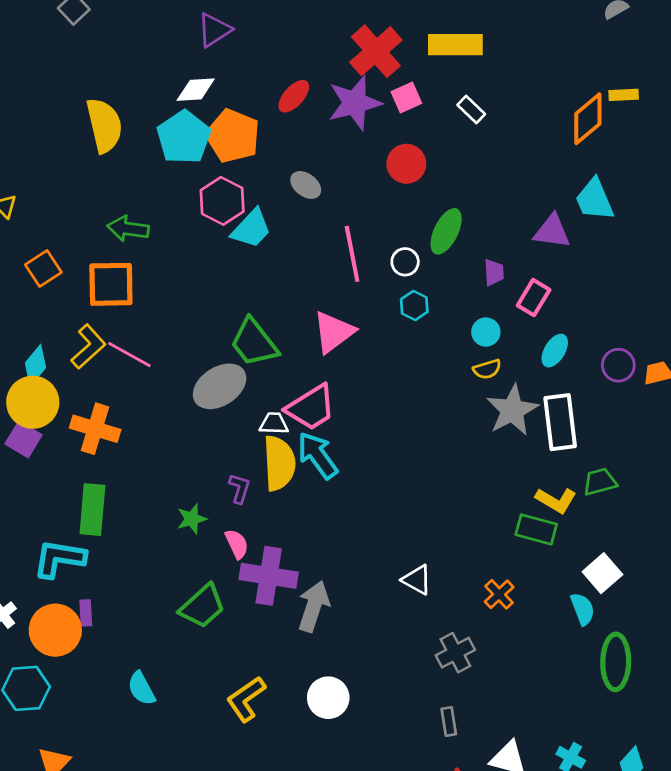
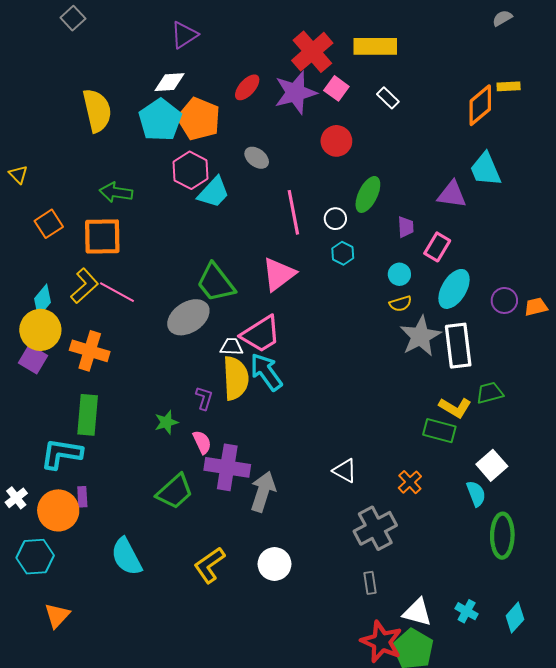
pink square: (406, 98) -> (336, 88), turned -30
cyan ellipse: (555, 351) -> (454, 289), size x1.5
gray cross: (455, 653) -> (375, 528), size x1.4
cyan semicircle: (141, 688) -> (126, 557), size x1.4

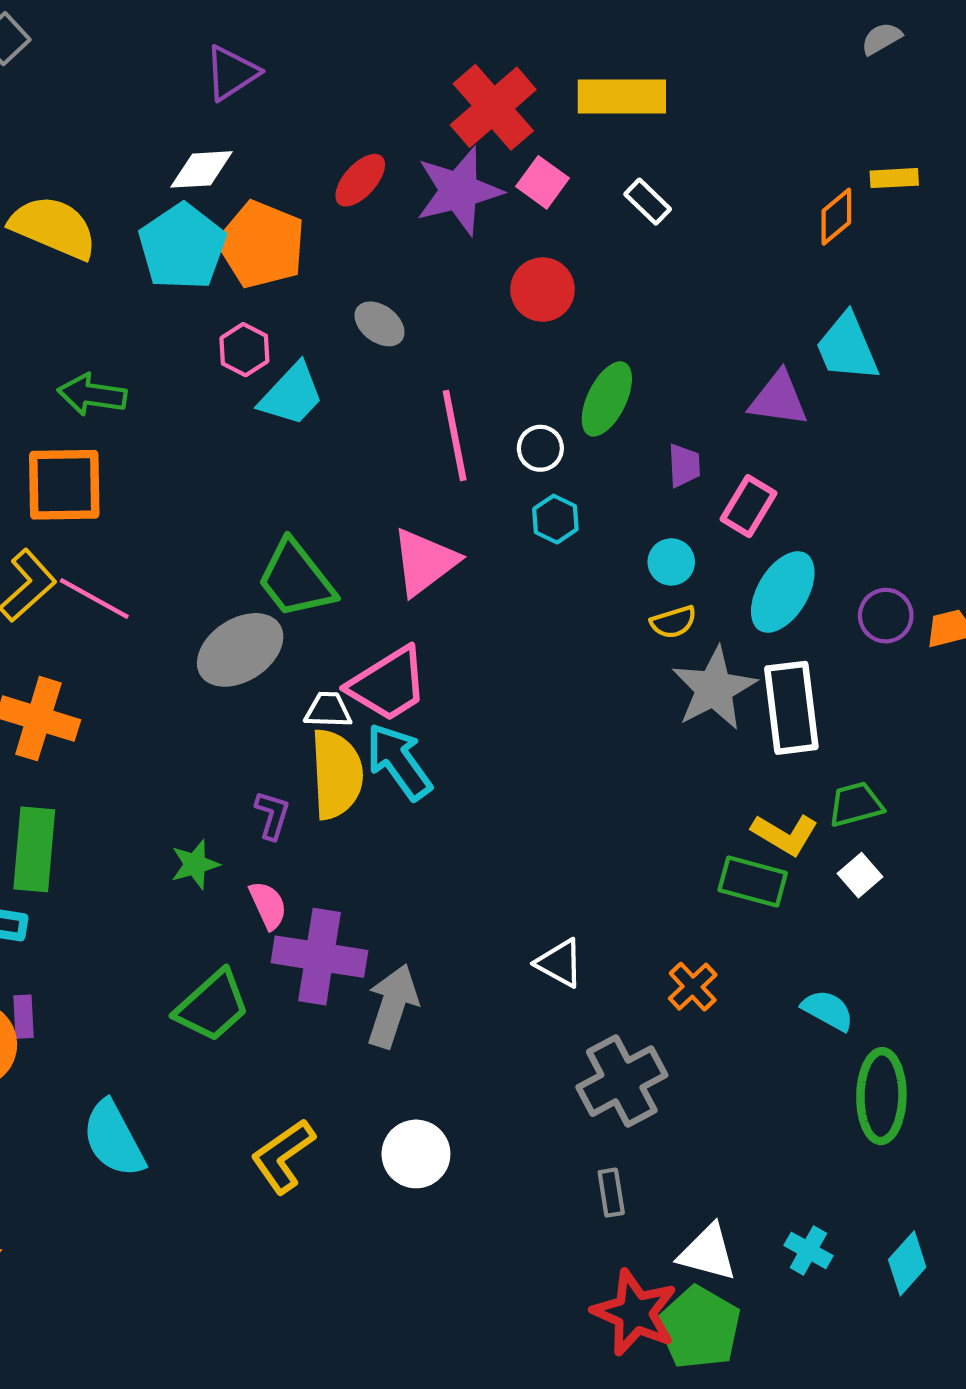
orange diamond: (480, 105) -> (836, 217), size x0.7
yellow semicircle: (97, 110) -> (53, 227), turned -54
pink hexagon: (190, 170) -> (244, 350), size x0.7
white square: (492, 465) -> (860, 875), moved, size x0.7
cyan semicircle: (476, 494) -> (828, 1010), turned -40

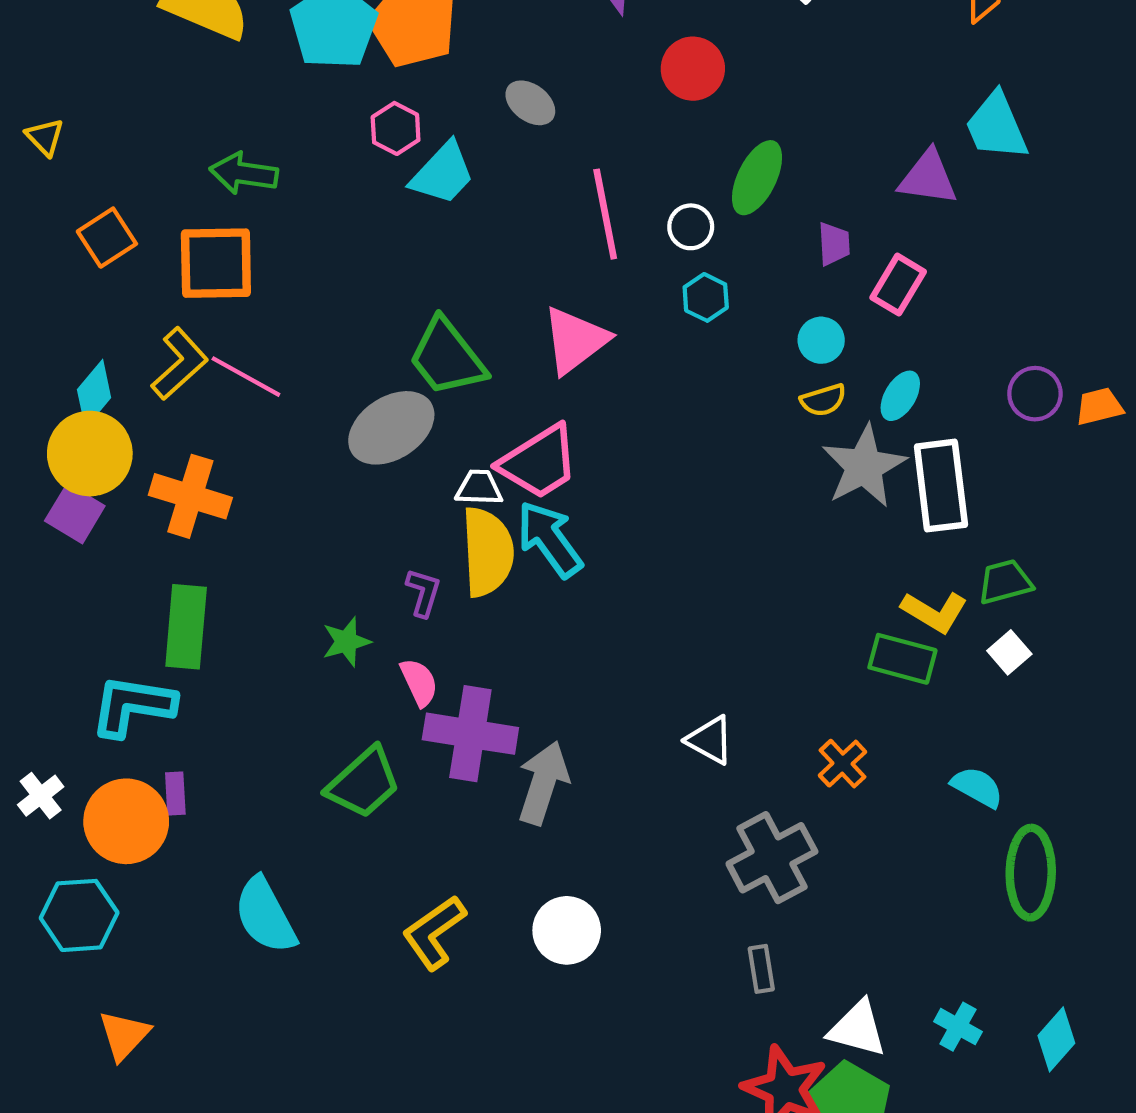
cyan ellipse: (783, 592) -> (900, 396), moved, size x0.6

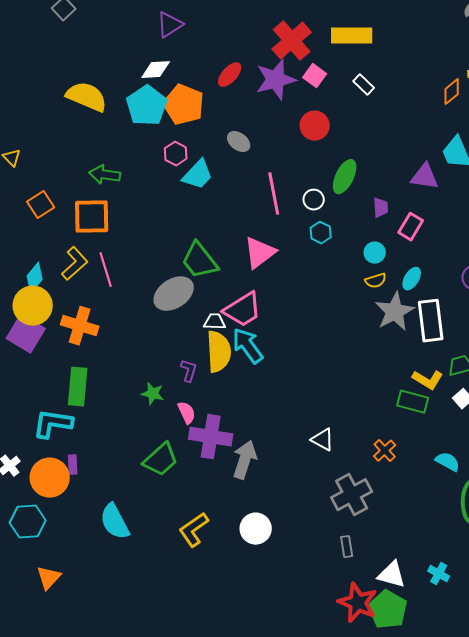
pink line: (246, 377) -> (106, 270), turned 44
purple square: (75, 513) -> (26, 334), size x1.4
green star: (346, 642) -> (153, 394), turned 30

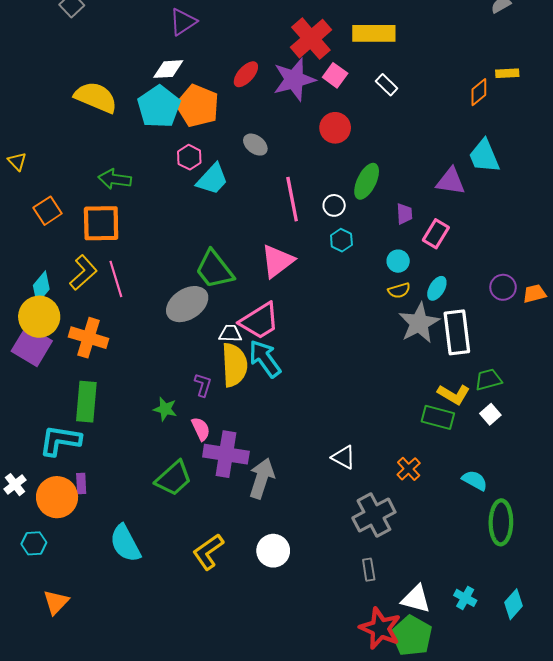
cyan hexagon: (28, 522) -> (34, 543), size x0.7

